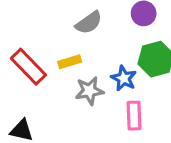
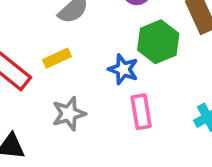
gray star: (89, 91) -> (69, 114), moved

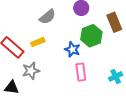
gray star: (69, 114) -> (31, 71), moved

